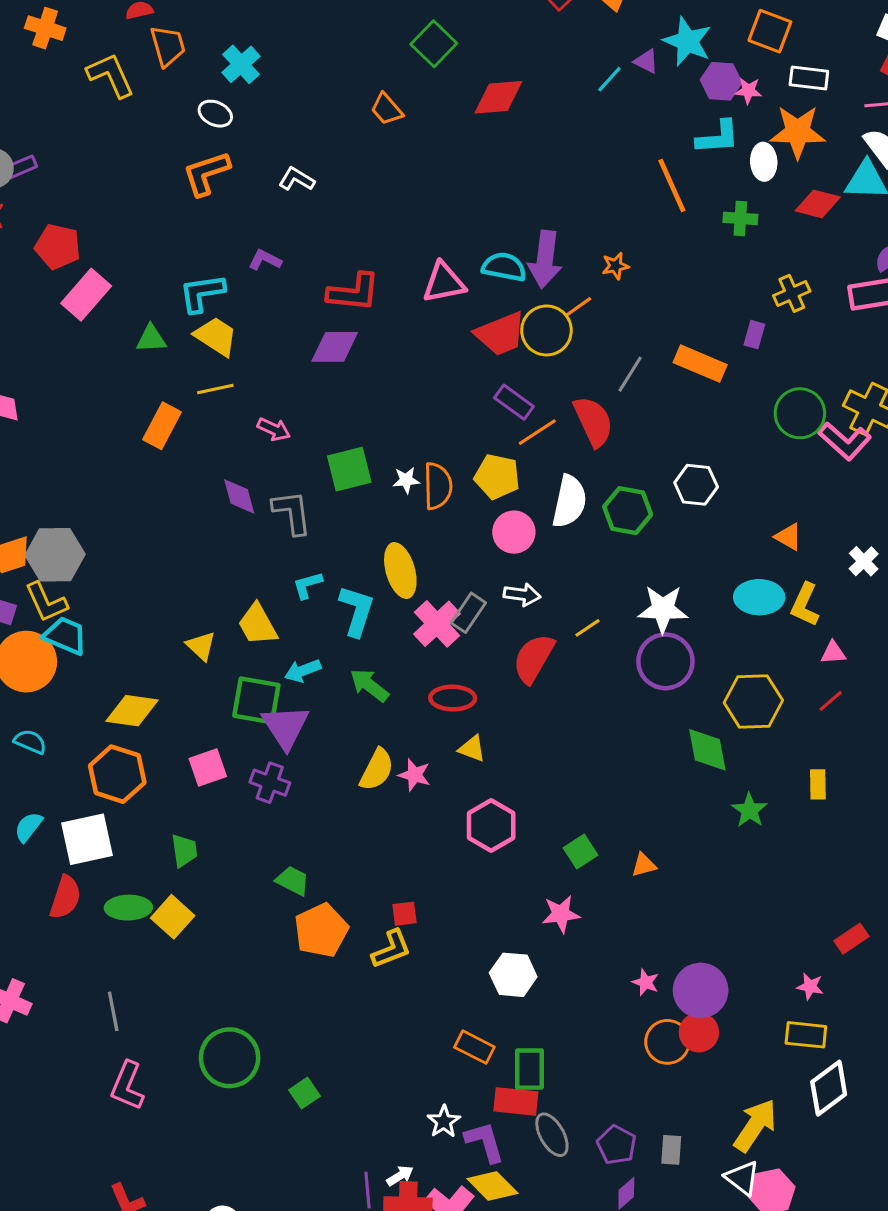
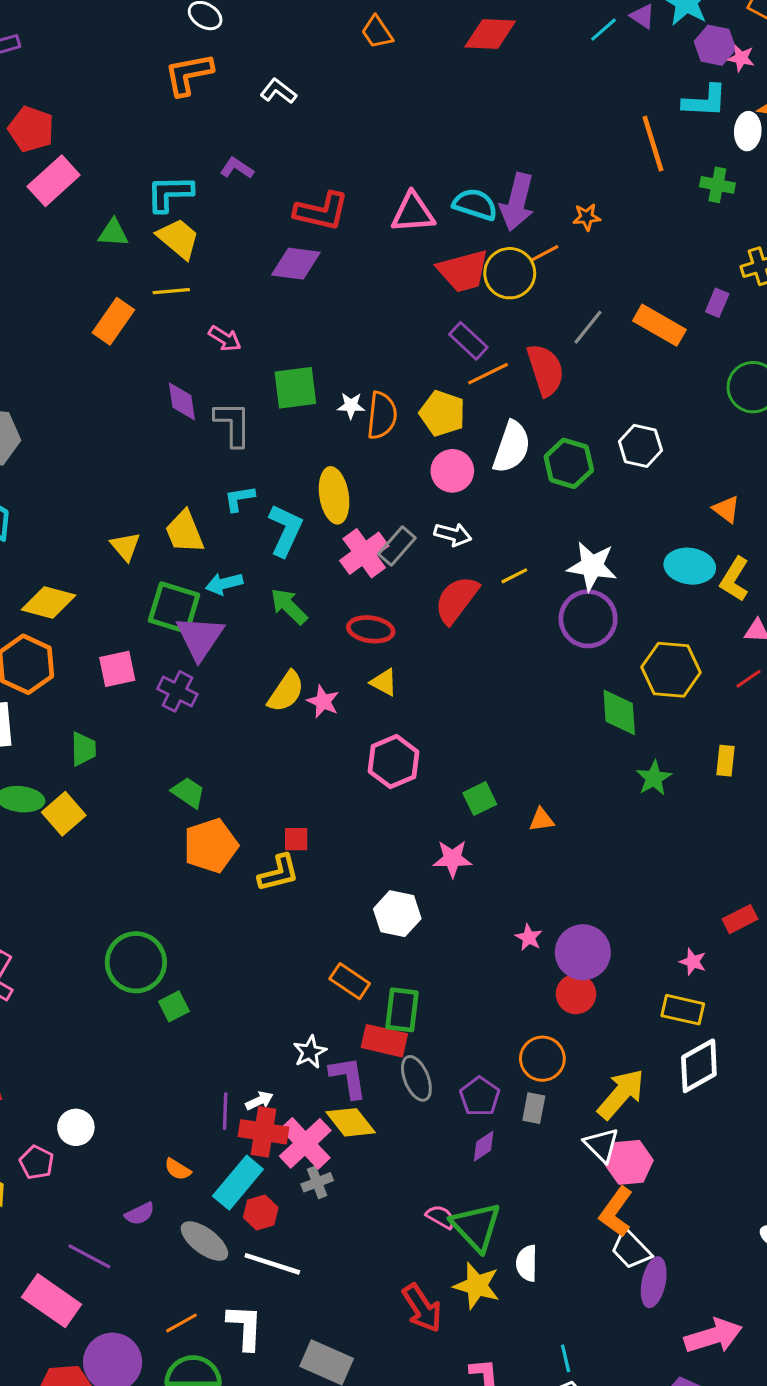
orange circle: (667, 1042) -> (542, 1059), moved
green circle: (230, 1058) -> (136, 962), moved

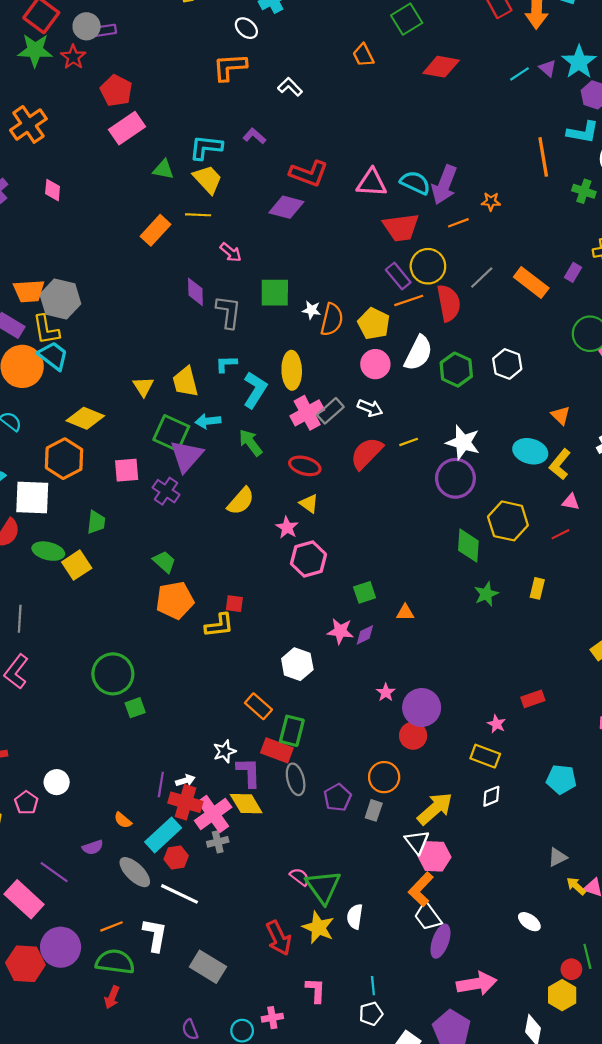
yellow circle: (510, 273) -> (428, 266), moved
pink star: (323, 702) -> (287, 528), moved
white diamond: (699, 1066) -> (491, 796), size x0.6
purple diamond: (484, 1146) -> (365, 635), moved

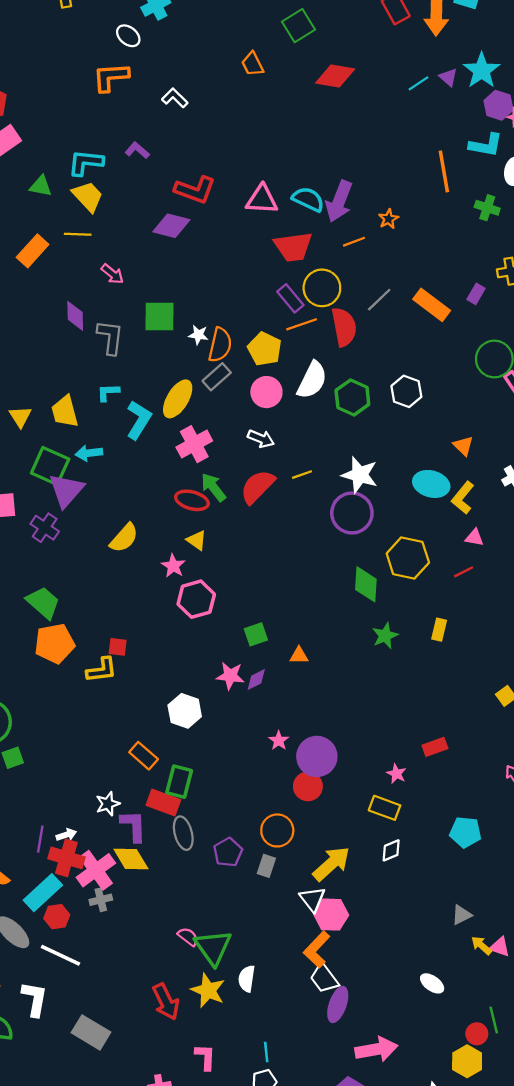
orange star: (491, 201) -> (389, 219), turned -30
yellow ellipse: (292, 370) -> (178, 399), turned 33
gray rectangle: (330, 411) -> (217, 377), moved
green arrow: (251, 443) -> (213, 487), moved
green trapezoid: (164, 562) -> (43, 603), size x1.4

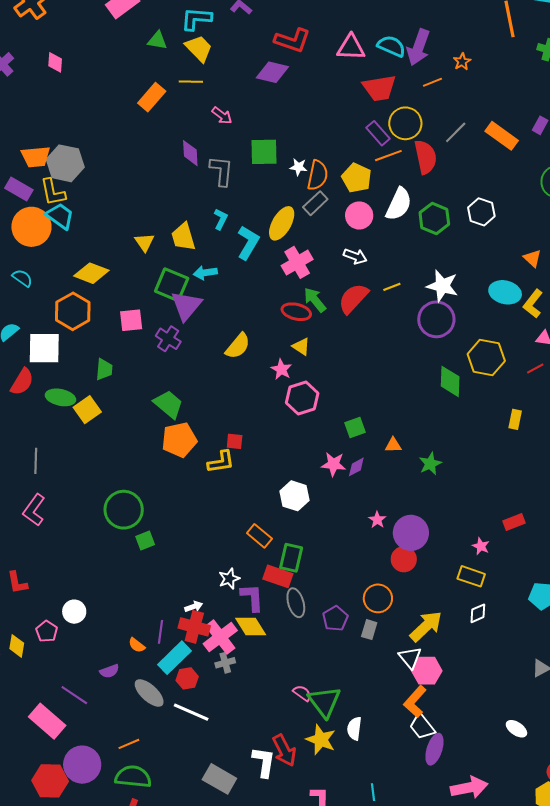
cyan L-shape: (108, 392) -> (221, 219), turned 120
green star: (385, 636) -> (430, 464), moved
purple line: (40, 839) -> (160, 632), moved
white L-shape: (35, 999) -> (264, 762), moved

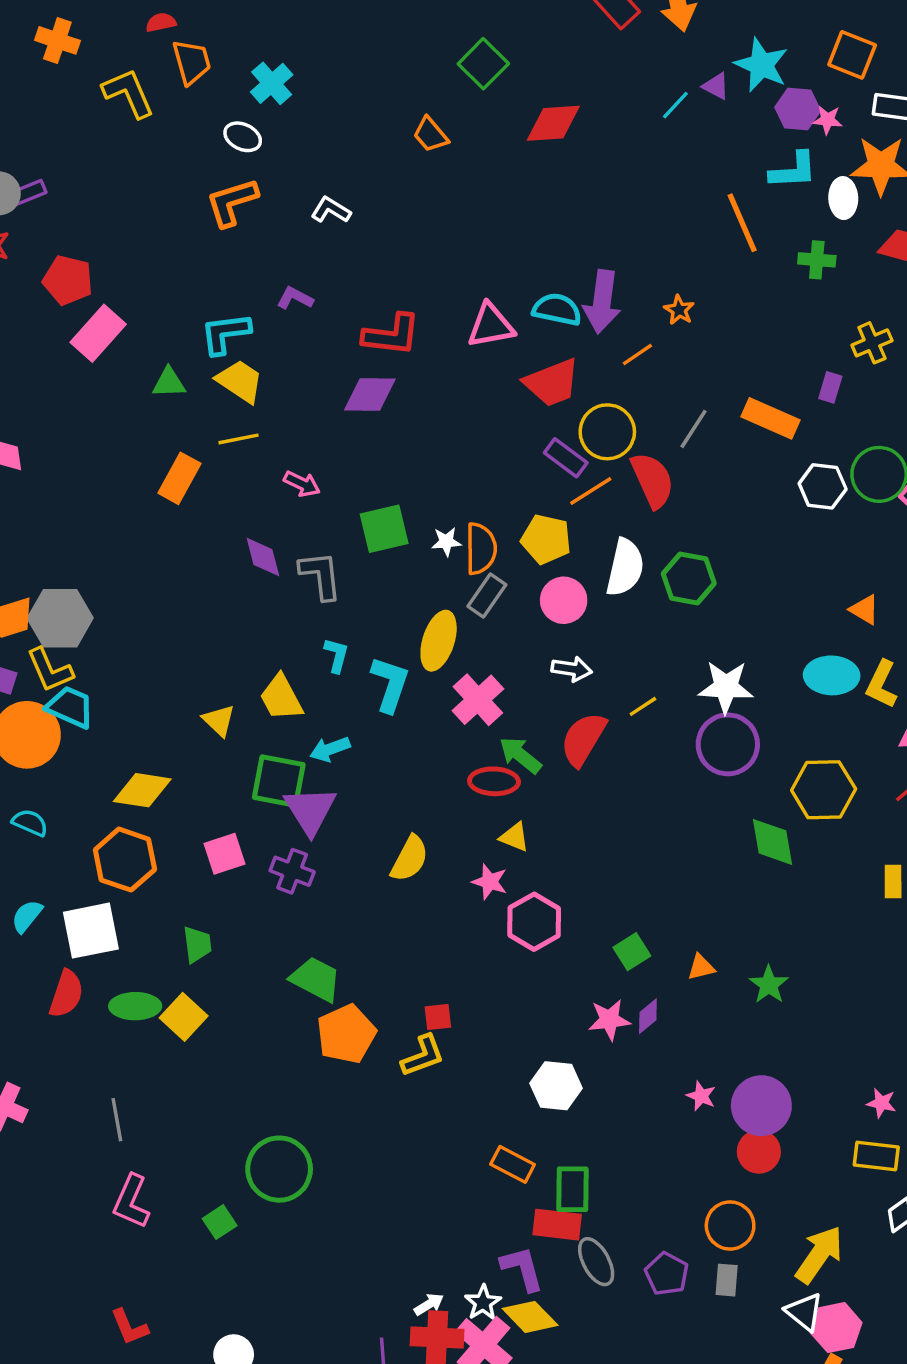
white hexagon: (481, 212) -> (823, 486), moved
green square: (145, 540) -> (220, 1222), moved
white star: (229, 579) -> (483, 1303), moved

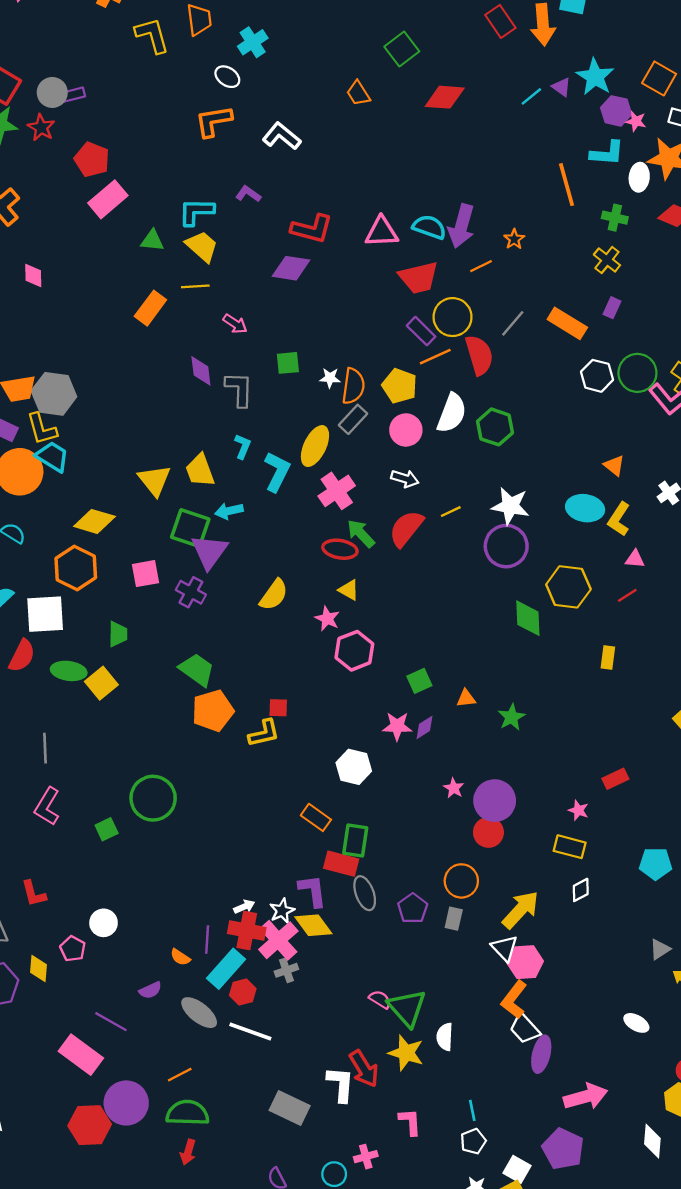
white L-shape: (331, 210) -> (282, 136), size x1.4
yellow cross: (872, 343) -> (607, 260), moved, turned -36
green square: (384, 529) -> (288, 363), size x0.7
yellow triangle: (219, 720) -> (154, 480), size x1.4

